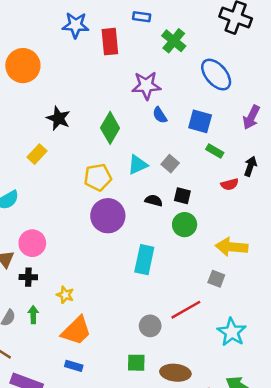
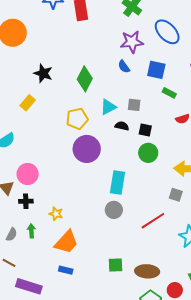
purple star: (146, 85) -> (132, 42), moved
gray square: (170, 164) -> (134, 105), turned -32
black semicircle: (154, 201) -> (122, 126), moved
gray circle: (150, 326) -> (114, 210), moved

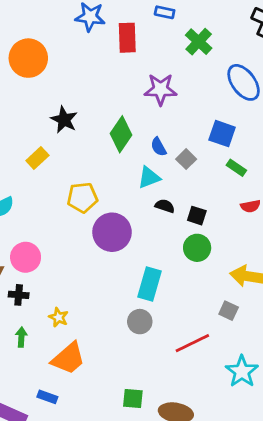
purple star: (132, 42) -> (161, 89), moved
blue semicircle: (124, 67) -> (159, 147), moved
gray square: (134, 105) -> (186, 159), moved, turned 32
yellow pentagon: (77, 119) -> (82, 197), moved
blue rectangle: (66, 270) -> (47, 397), moved

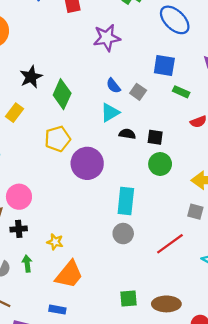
black star: (64, 120) -> (31, 77), turned 30
green diamond: (121, 134) -> (62, 94), moved

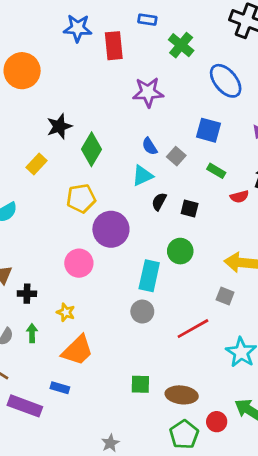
green rectangle: (181, 92) -> (216, 171), moved
black semicircle: (127, 134) -> (159, 201), turned -77
green circle: (160, 164) -> (180, 251), moved
pink circle: (19, 197) -> (79, 263), moved

